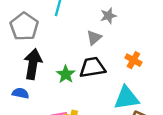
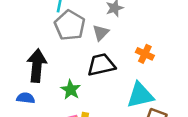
gray pentagon: (24, 27) -> (70, 25), moved
green star: (66, 74) -> (71, 90), moved

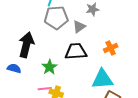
gray pentagon: (70, 25) -> (56, 18), turned 30
orange cross: (145, 54) -> (111, 48), turned 32

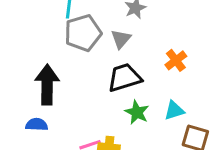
green star: (50, 67) -> (137, 112), moved
cyan triangle: (102, 79) -> (174, 110), size x0.6

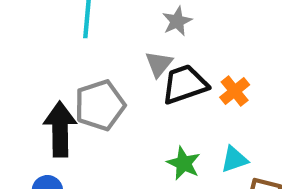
gray pentagon: (83, 33) -> (100, 105), moved
black trapezoid: (124, 78) -> (185, 84), moved

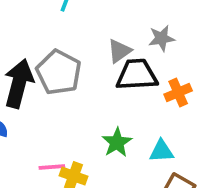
gray star: (177, 21) -> (162, 38), moved
gray pentagon: (100, 105) -> (59, 72), turned 30

